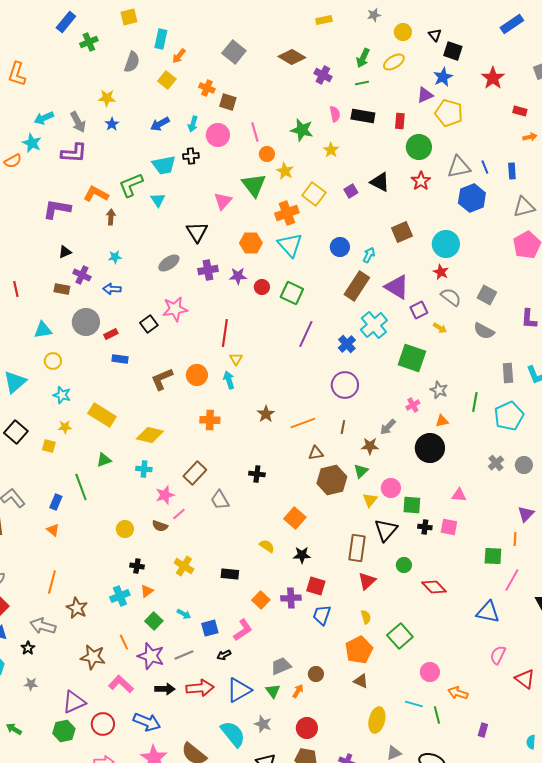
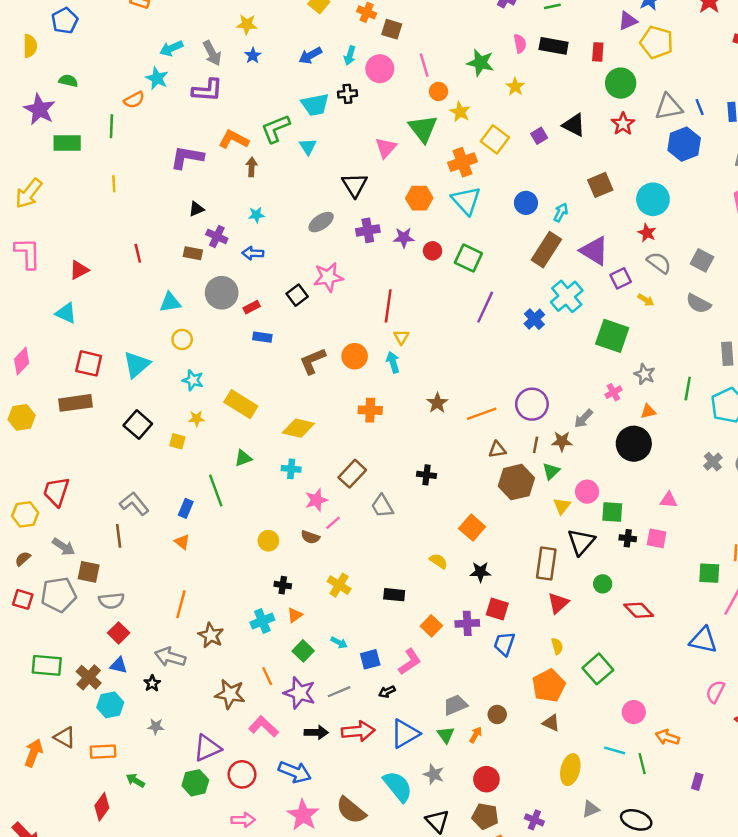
purple circle: (345, 385) -> (532, 404), moved
brown line: (343, 427) -> (536, 445), moved

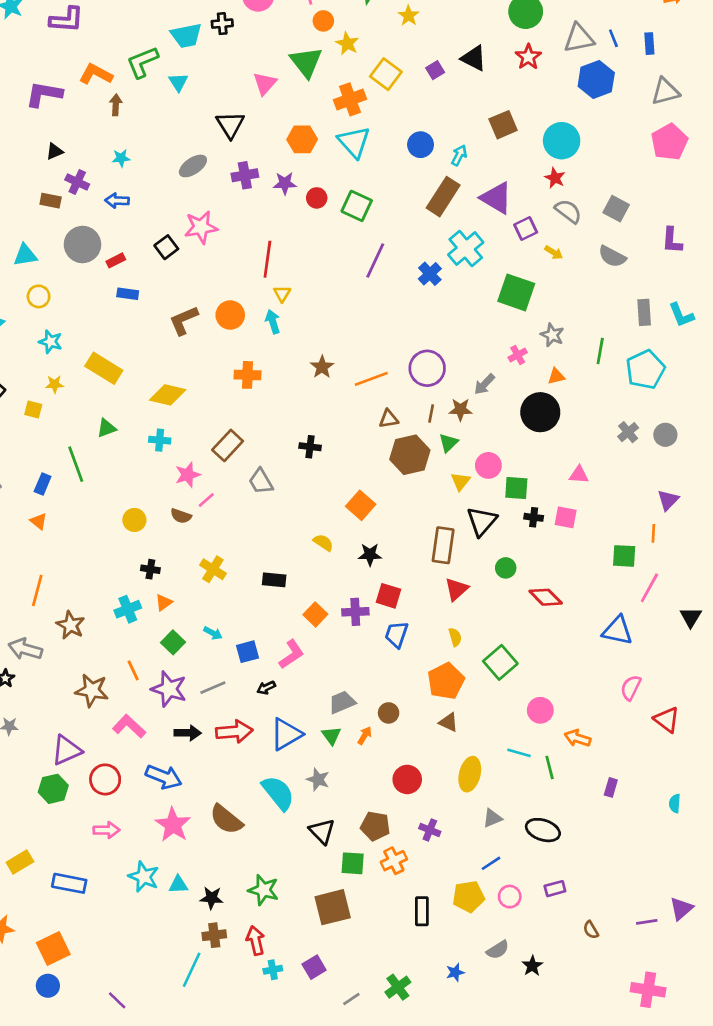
red circle: (486, 779) -> (407, 779), moved

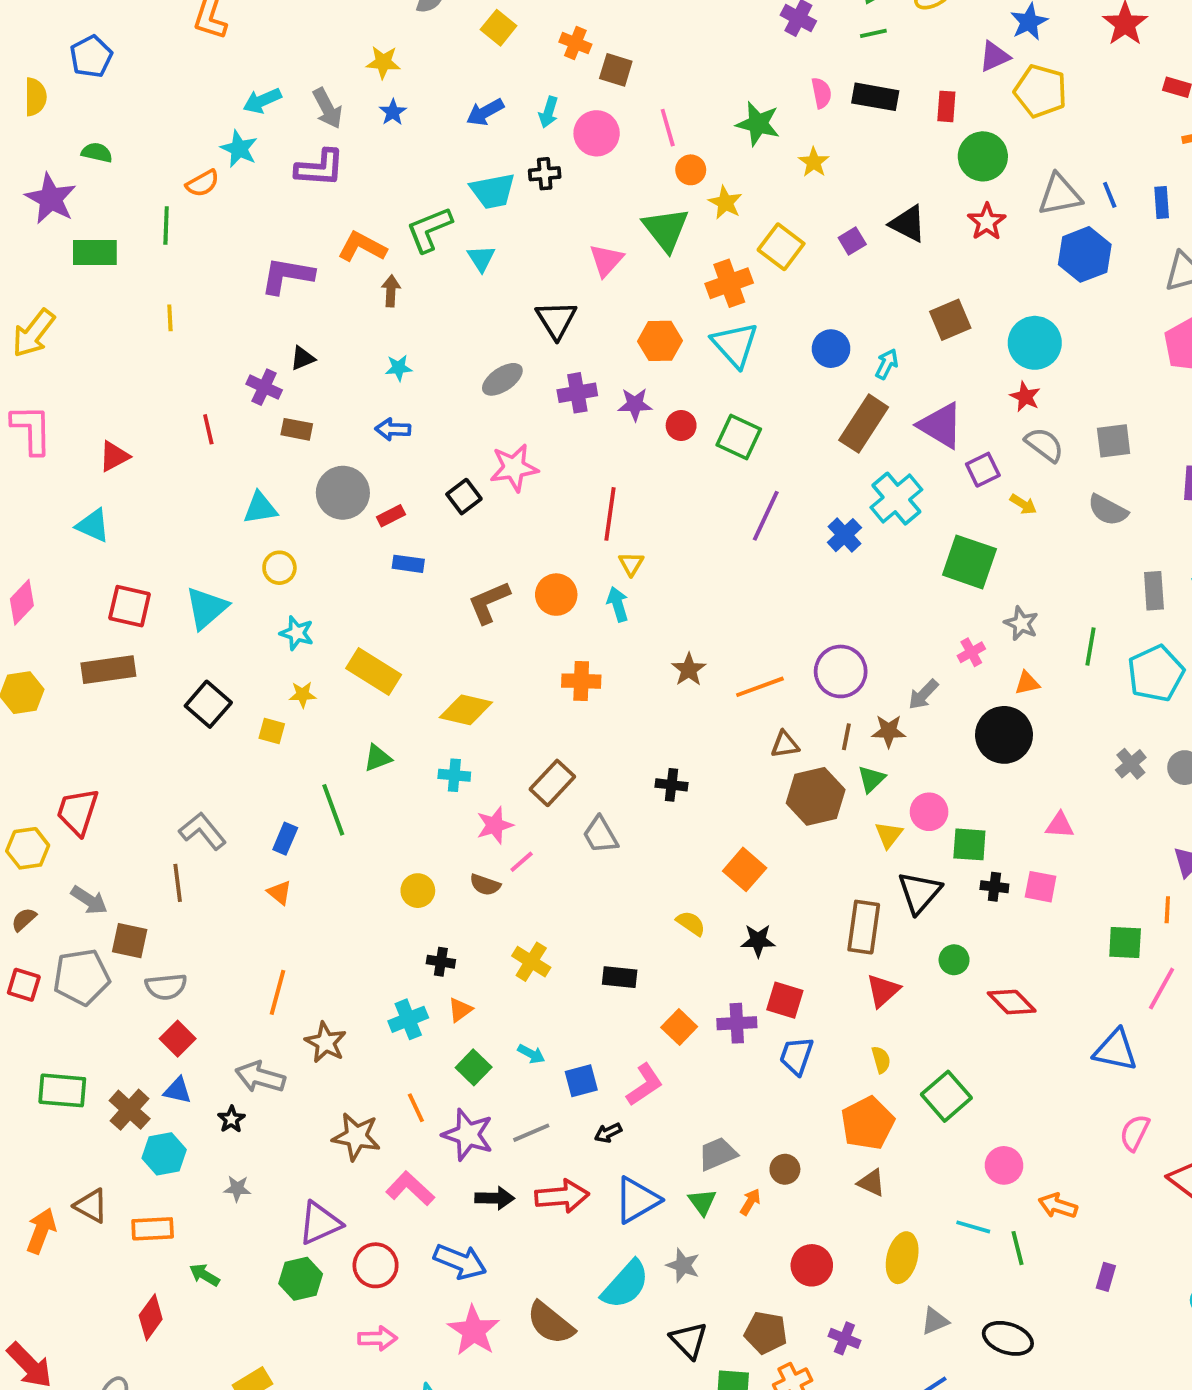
purple cross: (77, 182) -> (264, 387), moved
gray square: (616, 209) -> (1114, 441), turned -35
cyan semicircle: (278, 793) -> (625, 1285), turned 81

